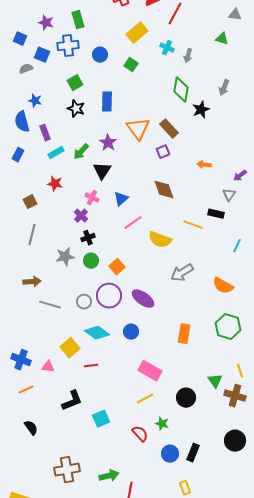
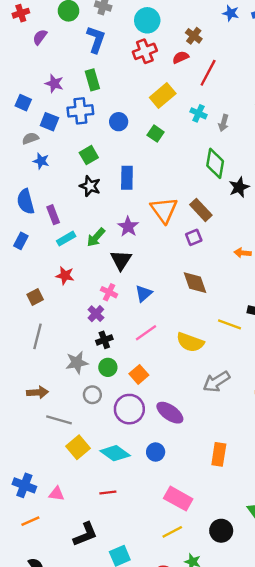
blue star: (35, 101) -> (41, 161), moved
pink line: (133, 223) -> (146, 333), moved
gray circle: (84, 302) -> (92, 395), moved
yellow square: (70, 348) -> (78, 447), moved

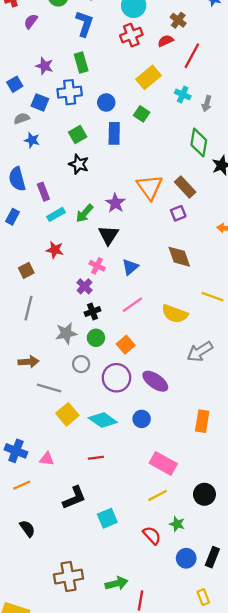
blue square: (23, 103) -> (15, 84), turned 35
blue rectangle: (127, 178) -> (114, 133), moved

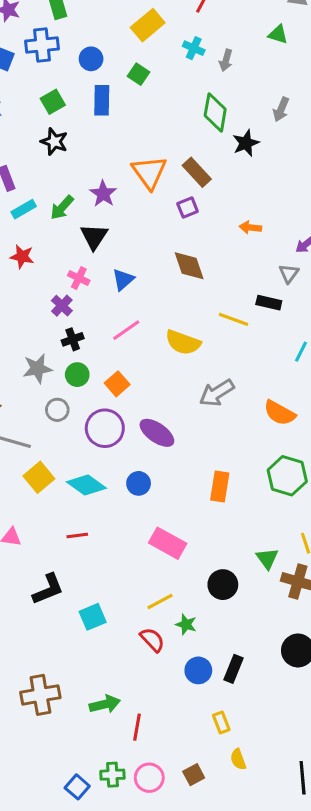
yellow line: (158, 495) -> (160, 601), moved

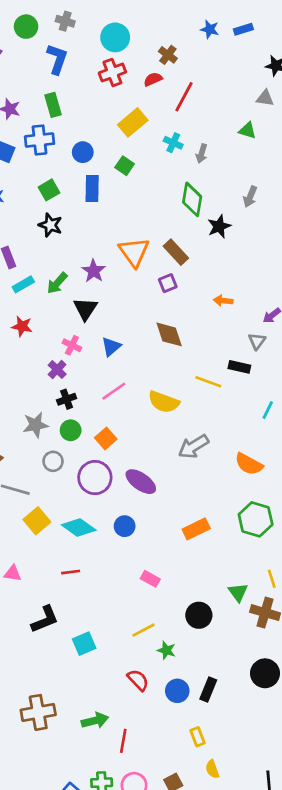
orange rectangle: (220, 486) -> (196, 529), turned 55
pink rectangle: (168, 543) -> (150, 579), size x0.6
red semicircle: (152, 640) -> (138, 680), moved

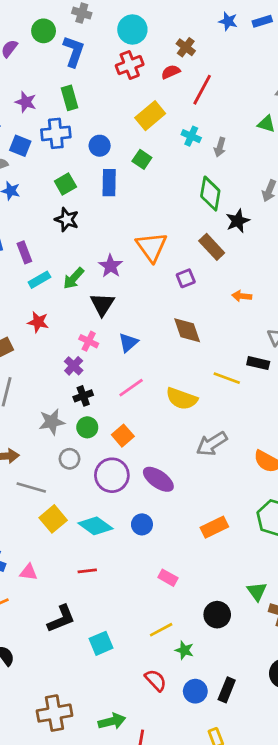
green circle: (26, 27) -> (44, 31), moved
brown rectangle: (176, 252) -> (212, 247), moved

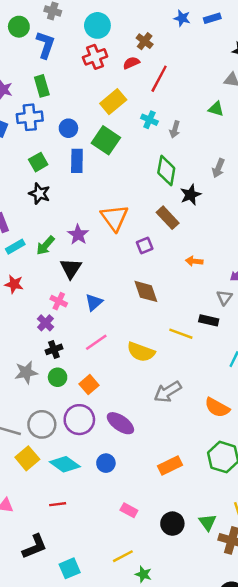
green square: (142, 159) -> (106, 140), size x1.6
gray circle: (70, 459) -> (42, 424), moved, size x1.5
black circle: (217, 615) -> (172, 524), moved

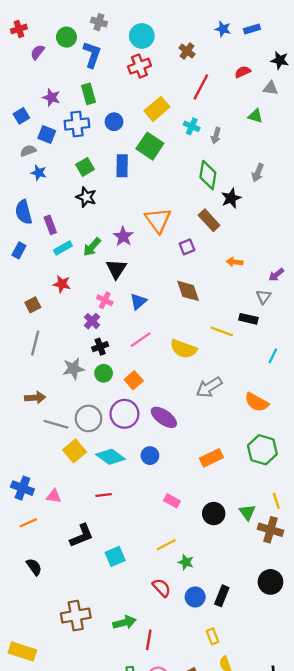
red semicircle: (131, 63) -> (243, 72), moved
blue circle: (68, 128) -> (114, 122), moved

